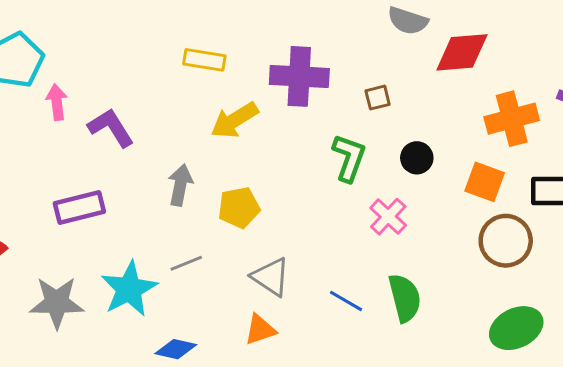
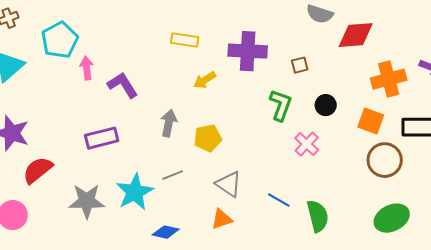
yellow arrow: (234, 120) -> (205, 80), size x0.7
green semicircle: (405, 298) -> (318, 216), moved

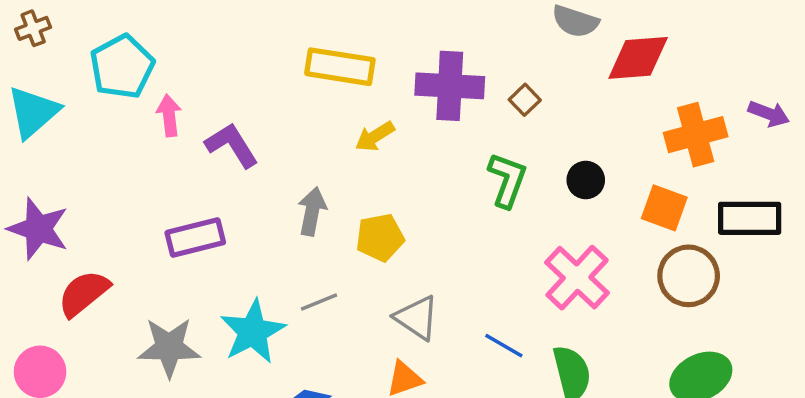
yellow rectangle: (185, 40) -> (340, 67), size x1.4
brown square: (300, 65) -> (525, 100), moved, turned -30
pink cross: (307, 144) -> (577, 278), moved, size x1.5

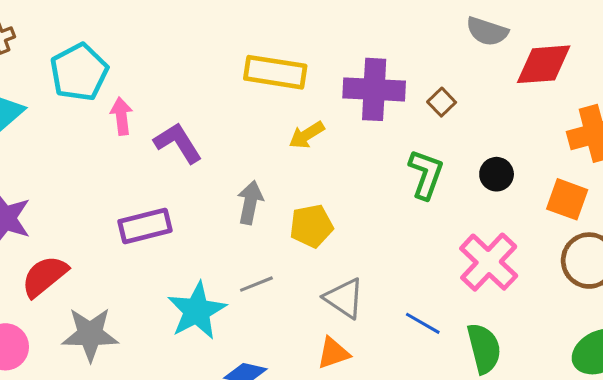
gray star: (169, 347) -> (90, 334), moved

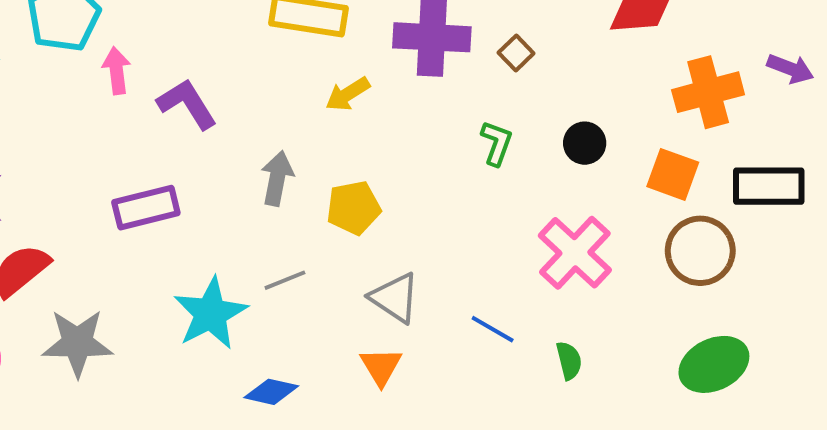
green L-shape: (426, 174) -> (497, 143), size x0.7
green semicircle: (484, 348) -> (569, 360), size x0.6
orange triangle: (333, 353) -> (381, 366), turned -42

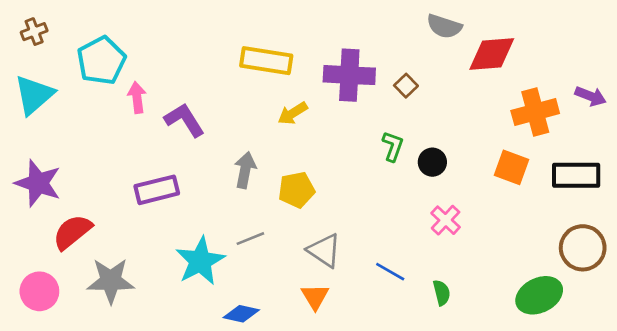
black circle: (585, 143) -> (432, 162), moved
brown circle: (700, 251) -> (583, 248), moved
pink cross: (575, 253) -> (446, 220), size x0.6

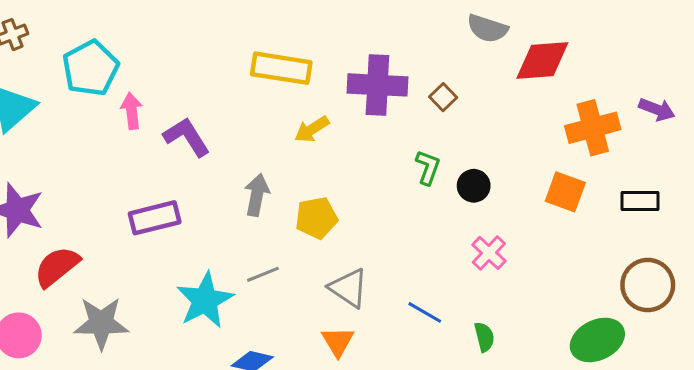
black rectangle: (576, 175) -> (640, 201), size x0.7

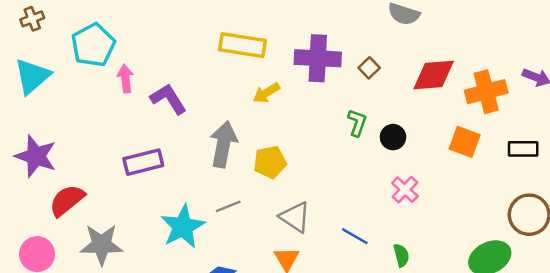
red diamond: (542, 61) -> (434, 75), moved
gray arrow: (257, 195) -> (223, 144), size x1.4

